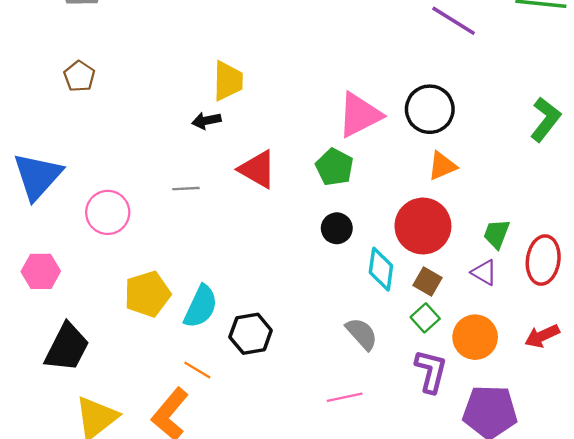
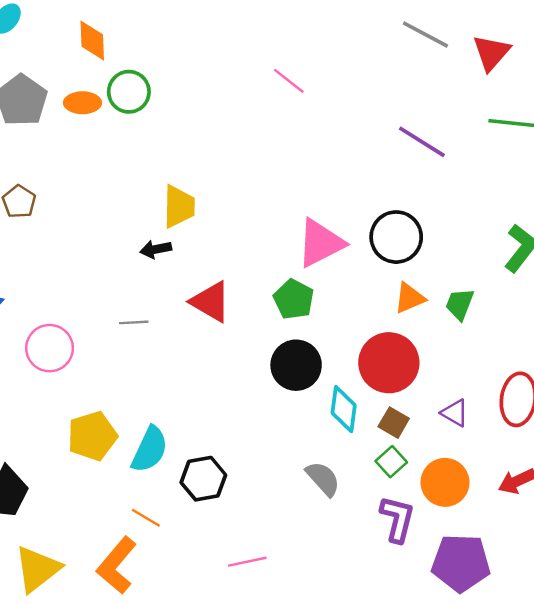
black circle: (337, 228) -> (296, 365), size x1.5
green trapezoid: (497, 234) -> (460, 304), moved
pink line: (345, 397) -> (247, 562), moved

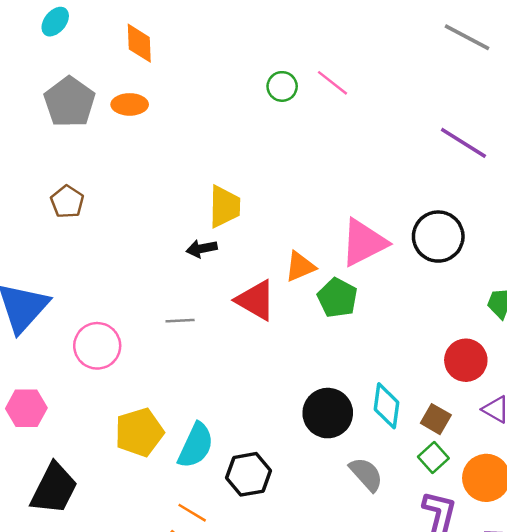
green circle: (129, 92) -> (282, 86), moved, size x0.7
orange triangle: (410, 298) -> (300, 267), moved
red circle: (389, 363) -> (466, 360), moved, size x0.7
black circle: (296, 365) -> (328, 413), moved

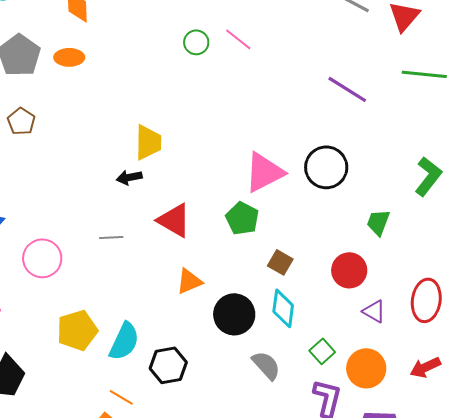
brown pentagon: (67, 202) -> (21, 121), moved
orange triangle: (300, 267) -> (189, 281), moved
brown square: (436, 419) -> (280, 262), moved

